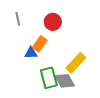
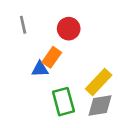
gray diamond: (65, 81) -> (100, 105), moved, turned -70

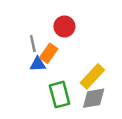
gray line: (23, 25) -> (33, 44), moved

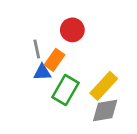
green rectangle: (60, 95) -> (66, 90), moved, turned 45

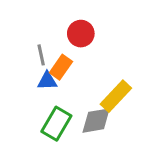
green rectangle: (66, 90) -> (56, 124), moved
gray diamond: (105, 110) -> (96, 121), moved

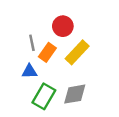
blue triangle: (47, 81) -> (30, 71), moved
yellow rectangle: (116, 96) -> (77, 52), moved

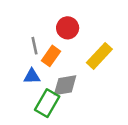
yellow rectangle: (77, 52) -> (99, 56), moved
gray diamond: (75, 94) -> (65, 85), moved

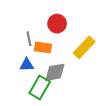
orange rectangle: (51, 56) -> (43, 47), turned 63

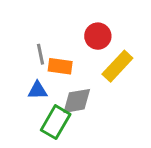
red circle: (57, 24) -> (98, 36), moved

